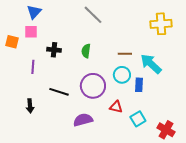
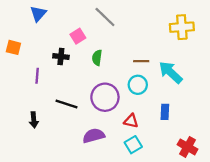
pink square: (31, 32) -> (78, 36), moved, turned -32
blue rectangle: (139, 85) -> (165, 112), moved
cyan square: (138, 119) -> (133, 145), moved

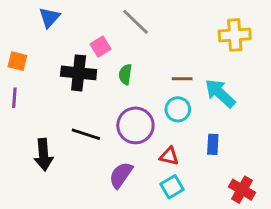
black cross: (61, 57) -> (79, 73), size x1.6
purple line: (37, 76) -> (14, 98), moved
black arrow: (34, 120) -> (44, 155), size x1.5
purple semicircle: (94, 136) -> (121, 175), turned -40

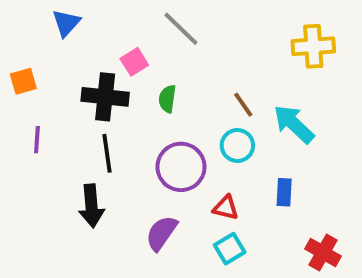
orange square: (17, 61) -> (23, 81), turned -30
brown line: (182, 79) -> (243, 105), turned 54
purple line: (14, 98) -> (37, 140), moved
black line: (86, 134) -> (107, 153), moved, turned 64
black arrow: (44, 155) -> (91, 206), moved

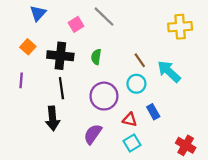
pink square: (134, 62) -> (76, 24), moved
orange square: (23, 81) -> (28, 47), moved, turned -32
blue rectangle: (284, 192) -> (153, 112), moved, turned -32

